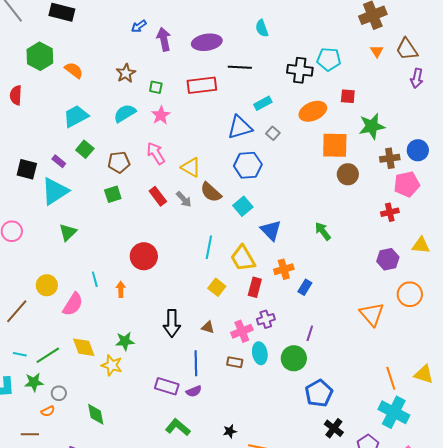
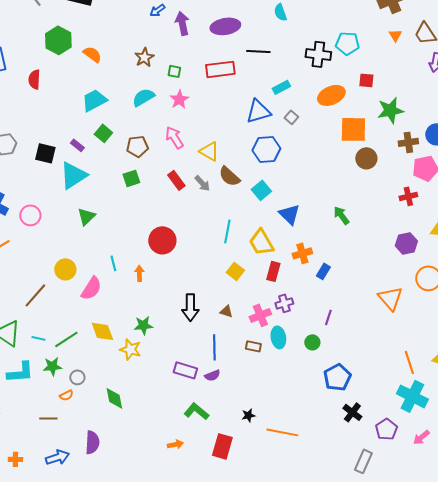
green circle: (294, 358) -> (312, 342), size x0.6

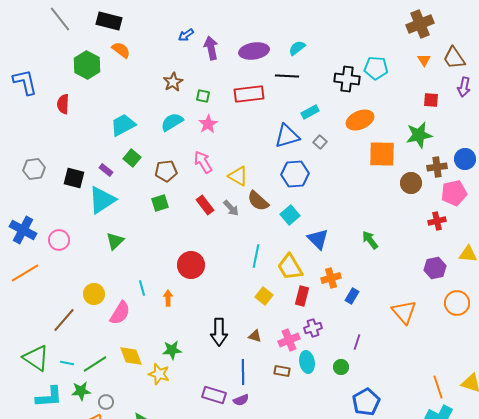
cyan semicircle: (280, 12) -> (297, 48), moved, turned 72
orange semicircle: (92, 54) -> (121, 50), moved
red square: (366, 80) -> (431, 100), moved
brown circle: (366, 158) -> (411, 183), moved
orange triangle: (390, 298) -> (404, 312), moved

